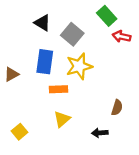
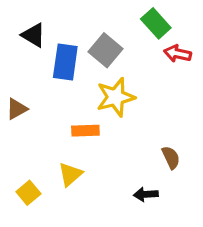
black triangle: (42, 23) -> (33, 35), moved
blue rectangle: (45, 62) -> (65, 62), moved
brown semicircle: (117, 108) -> (171, 157), turned -42
yellow triangle: (62, 119) -> (70, 174), moved

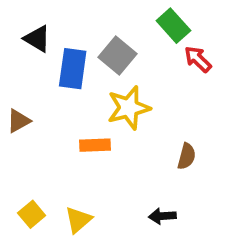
red arrow: (178, 54) -> (198, 59), turned 32
brown semicircle: (171, 157) -> (187, 156), moved, turned 40
yellow triangle: (70, 174) -> (78, 220), moved

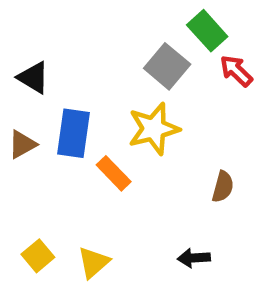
black triangle: (37, 39) -> (33, 78), moved
gray square: (117, 55) -> (167, 66), moved
blue rectangle: (73, 69) -> (74, 133), moved
orange rectangle: (95, 145) -> (114, 173), turned 48

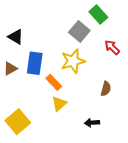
red arrow: (236, 71) -> (112, 47), moved
yellow square: (38, 256) -> (18, 122), size x1.6
yellow triangle: (94, 262) -> (59, 104), moved

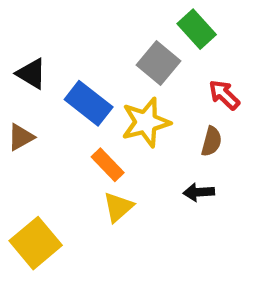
blue rectangle: (35, 63) -> (89, 103), moved, turned -60
brown semicircle: (106, 89) -> (211, 141), moved
black arrow: (92, 123) -> (199, 192), moved

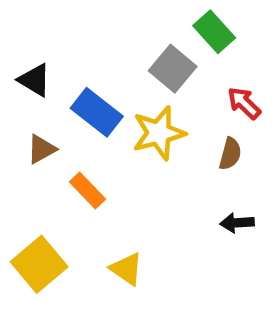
brown triangle: (21, 137) -> (41, 149), moved
orange rectangle: (108, 165) -> (87, 191), moved
black arrow: (199, 192) -> (237, 223), moved
yellow triangle: (118, 207) -> (127, 269), moved, turned -44

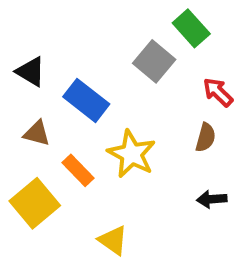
yellow star: (159, 133) -> (131, 154), moved, turned -30
brown triangle: (41, 149) -> (37, 133), turned 44
yellow square: (39, 264) -> (35, 203), moved

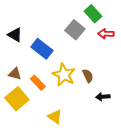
red arrow: (218, 92) -> (106, 34), moved, turned -42
brown triangle: (37, 133) -> (15, 74), moved
brown semicircle: (206, 137) -> (88, 76), moved, turned -40

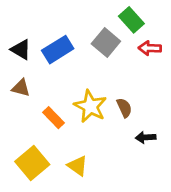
blue rectangle: (42, 49) -> (58, 50), moved, turned -70
brown triangle: (15, 74) -> (21, 88), moved
yellow square: (17, 99) -> (32, 163), moved

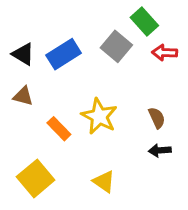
brown semicircle: (124, 108) -> (157, 118), moved
yellow triangle: (78, 166) -> (104, 181), moved

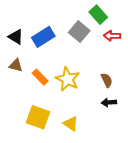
orange rectangle: (59, 129) -> (40, 77), moved
yellow square: (36, 178) -> (38, 117), moved, turned -30

